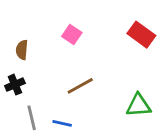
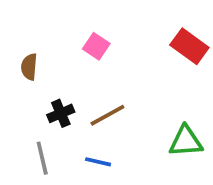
black cross: (15, 85) -> (61, 113), moved
blue line: (62, 123) -> (98, 162), moved

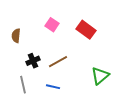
red rectangle: (189, 46) -> (86, 30), moved
green triangle: (186, 141) -> (100, 76), turned -36

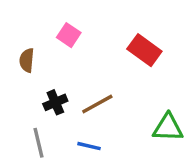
pink square: (52, 25) -> (69, 35), moved
green triangle: (100, 76) -> (168, 128), turned 42

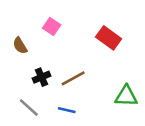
brown semicircle: (27, 60) -> (20, 46), turned -36
gray line: (38, 143) -> (29, 108), turned -35

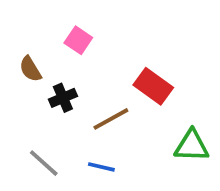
red rectangle: (109, 38) -> (153, 86), moved
black cross: (42, 77) -> (63, 98), moved

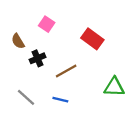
red rectangle: (153, 86) -> (92, 39), moved

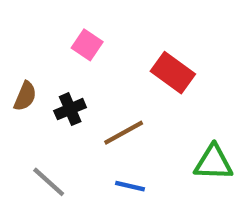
brown semicircle: (18, 41) -> (25, 96), moved, turned -126
blue line: (60, 100) -> (130, 186), moved

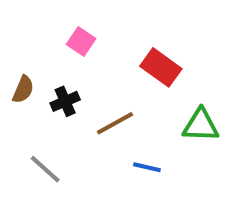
green triangle: (213, 163) -> (201, 125), moved
blue line: (130, 186) -> (147, 167), moved

